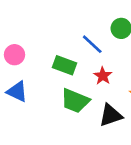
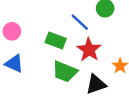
red star: (103, 76) -> (89, 50), size x1.5

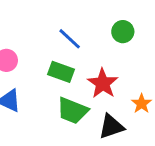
blue line: (80, 22) -> (70, 39), moved

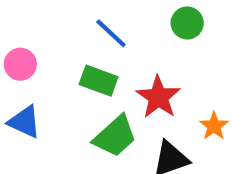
green trapezoid: (72, 111) -> (115, 136), turned -64

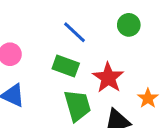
green trapezoid: (115, 136) -> (77, 106), turned -64

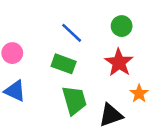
red star: (108, 78) -> (119, 62), moved

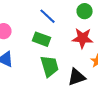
red star: (119, 62) -> (83, 38), turned -30

